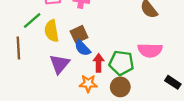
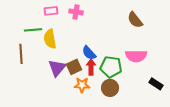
green line: (32, 21) -> (33, 30), turned 36
brown square: (79, 34) -> (74, 67), moved
blue semicircle: (83, 48) -> (89, 53), moved

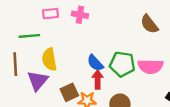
yellow semicircle: (50, 39) -> (49, 59), moved
brown square: (74, 67) -> (69, 92), moved
green pentagon: (111, 67) -> (122, 64), moved
purple triangle: (57, 68) -> (38, 81), moved

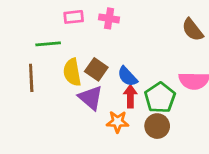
green pentagon: (122, 64) -> (160, 98), moved, turned 30
purple triangle: (38, 81) -> (91, 98), moved, turned -30
brown square: (69, 92) -> (96, 69), moved, turned -30

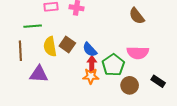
purple triangle: (91, 98) -> (39, 74), moved, turned -36
orange star: (118, 122) -> (91, 76), moved
brown circle: (157, 126) -> (130, 85), moved

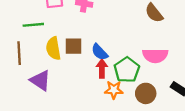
brown square: (67, 45) -> (73, 46), turned -35
purple triangle: (39, 74) -> (40, 80), turned 30
orange star: (91, 76) -> (114, 90), moved

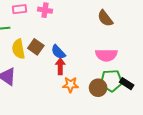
brown square: (73, 46) -> (36, 47), turned 35
green pentagon: (127, 70) -> (111, 81), moved, turned 30

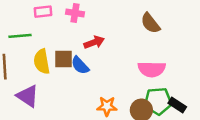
brown square: (36, 47) -> (63, 59), turned -35
blue semicircle: (58, 52) -> (80, 65), moved
red arrow: (60, 66) -> (94, 42), moved, turned 70

